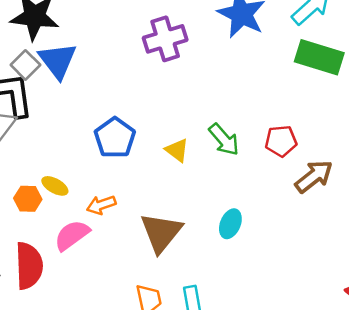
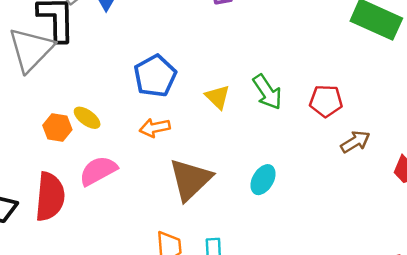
brown arrow: (314, 176) -> (355, 142), size x0.7
orange arrow: (101, 205) -> (155, 128), moved

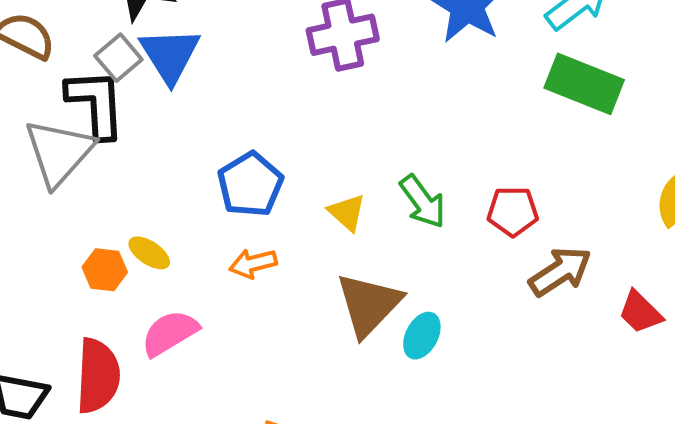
brown arrow: (355, 142) -> (560, 272), size x1.4
brown triangle: (190, 180) -> (369, 305), moved

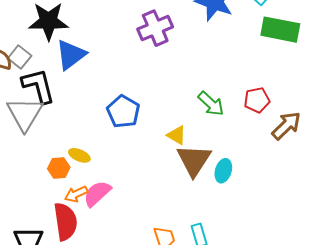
blue triangle: (170, 55) -> (71, 55), turned 36
gray square: (118, 58) -> (20, 57), moved
yellow triangle: (347, 212) -> (177, 135), moved
orange arrow: (253, 264) -> (76, 194), moved

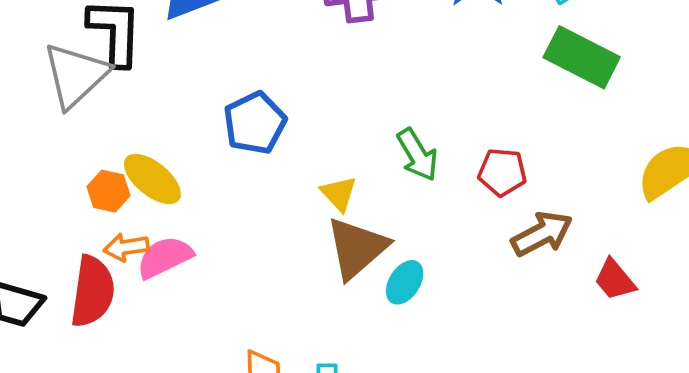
yellow ellipse: (79, 155) -> (152, 179), size x1.5

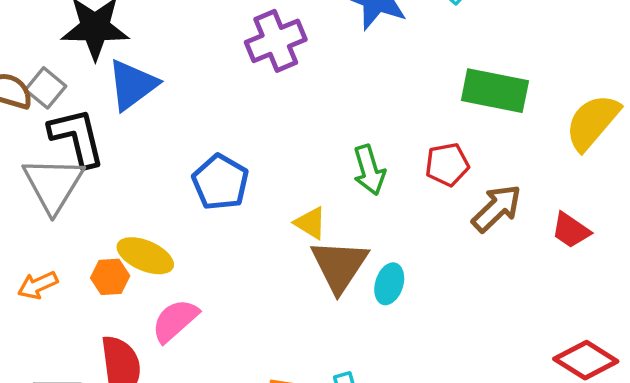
green rectangle: (582, 57) -> (495, 91), moved
green arrow: (417, 155) -> (369, 170), turned 30
orange arrow: (126, 247) -> (38, 285), moved

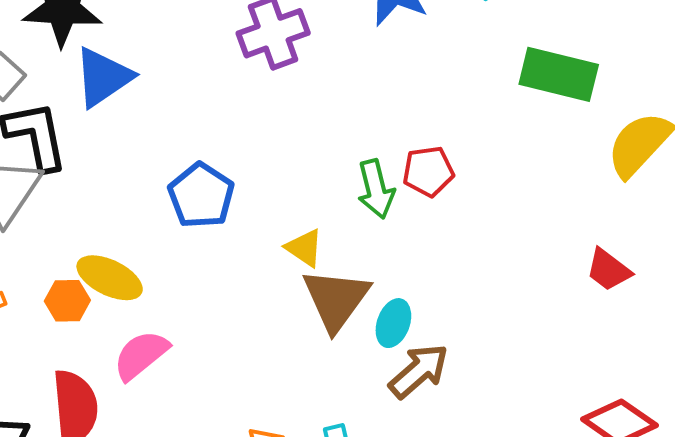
green rectangle: (495, 91) -> (559, 74), moved
red pentagon: (447, 164) -> (428, 171), moved
brown arrow: (497, 208) -> (419, 371), moved

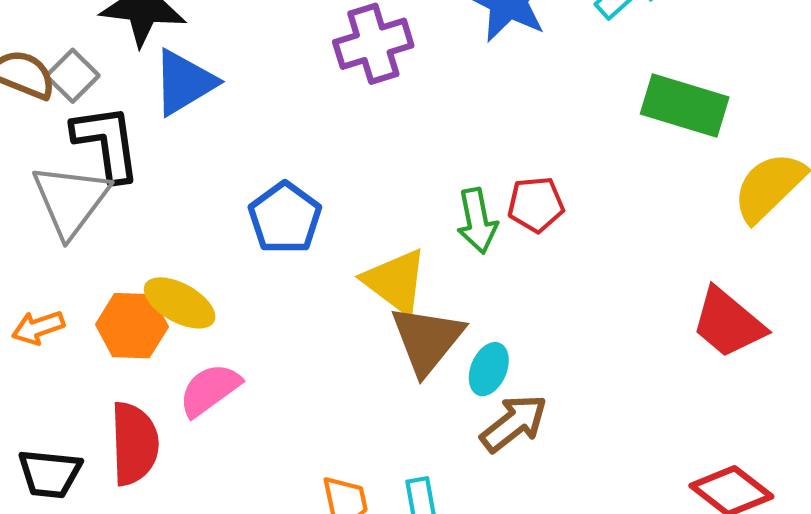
yellow triangle: (304, 248) -> (395, 281), size x1.6
red trapezoid: (609, 270) -> (728, 323), size x1.5
orange hexagon: (67, 301) -> (132, 326), size x1.4

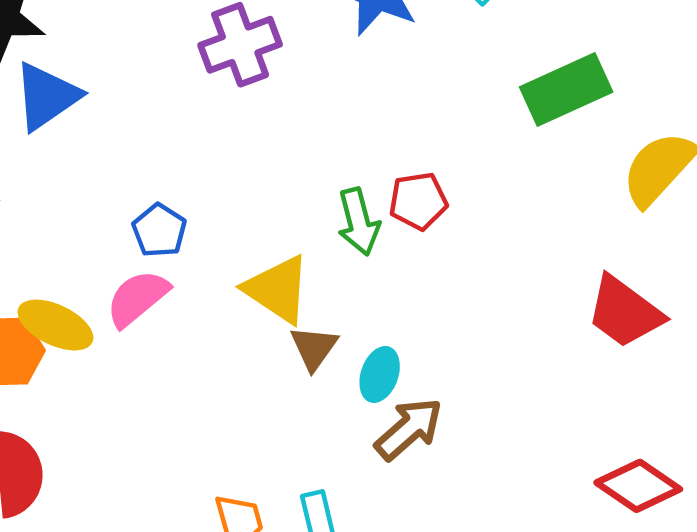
green rectangle: (685, 105) -> (566, 89), turned -38
blue pentagon: (285, 218) -> (159, 231), size x0.7
brown triangle: (427, 340) -> (314, 348), size x0.6
pink semicircle: (210, 390) -> (137, 298), moved

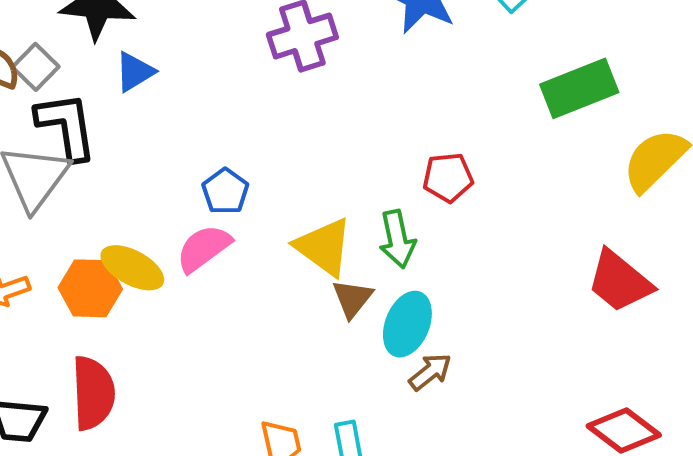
blue triangle: (47, 96) -> (135, 72), size x0.7
green arrow: (359, 222) -> (397, 239), moved
cyan ellipse: (380, 374) -> (407, 324), size x1.4
brown arrow: (409, 429) -> (430, 372), size x0.7

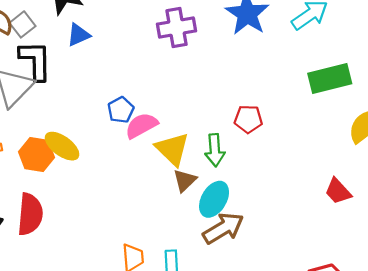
pink semicircle: (204, 248) -> (141, 126), moved
red trapezoid: (620, 281) -> (338, 191), size x0.7
brown arrow: (430, 372) -> (223, 228), size x1.6

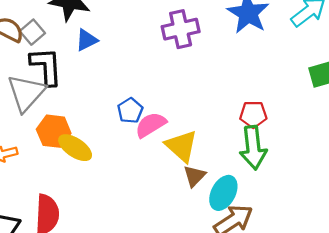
green arrow: (215, 150) -> (253, 148), moved, size x1.4
orange hexagon: (37, 155) -> (54, 131), moved

